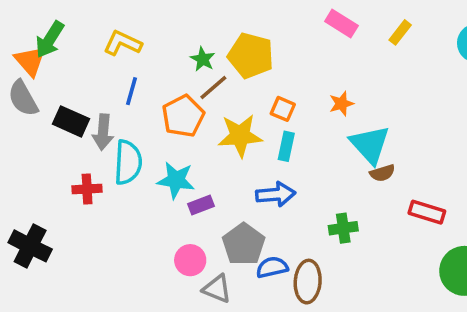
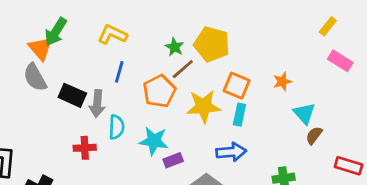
pink rectangle: (341, 24) -> (340, 61), moved
orange square: (283, 109) -> (237, 86), size x1.4
cyan triangle: (370, 145) -> (304, 113), size x0.7
cyan semicircle: (128, 162) -> (116, 127), size x0.7
brown semicircle: (382, 173) -> (314, 135), turned 144

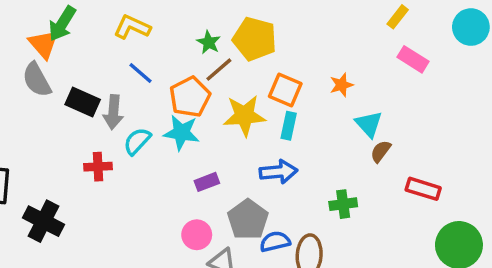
blue line: (119, 72) -> (141, 73), turned -65
cyan semicircle: (116, 127) -> (137, 141), turned -140
cyan star: (154, 141) -> (181, 133), moved

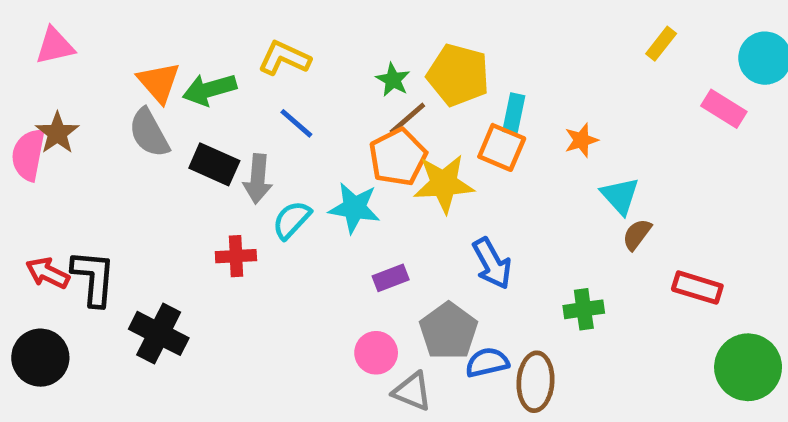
green arrow: (62, 24) -> (209, 89), moved, turned 42
pink rectangle: (413, 59) -> (724, 109), moved
orange pentagon: (190, 97) -> (398, 157), moved
cyan rectangle: (289, 126) -> (514, 114), moved
blue arrow: (278, 172) -> (492, 263), turned 66

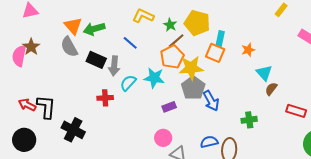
yellow L-shape: (284, 58) -> (143, 16), moved
gray pentagon: (449, 331) -> (193, 88), moved

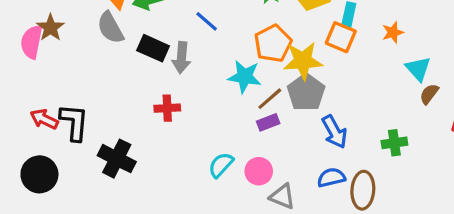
brown line: (176, 41) -> (270, 99), moved
cyan semicircle: (128, 83) -> (221, 165), moved
blue arrow: (211, 101) -> (334, 132), moved

